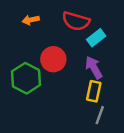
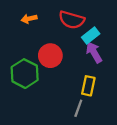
purple arrow: (94, 68) -> (94, 52), moved
gray line: (100, 115) -> (78, 108), moved

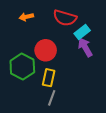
yellow rectangle: (88, 86) -> (49, 78), moved
gray line: (78, 108) -> (52, 98), moved

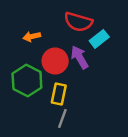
orange arrow: (26, 17) -> (32, 37), moved
purple arrow: (85, 47) -> (80, 57), moved

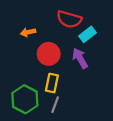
purple arrow: (80, 57) -> (80, 58), moved
green hexagon: (27, 81) -> (25, 99), moved

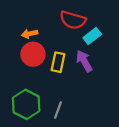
red circle: (49, 54) -> (33, 54), moved
yellow rectangle: (52, 83) -> (58, 62), moved

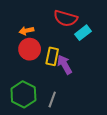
purple arrow: (84, 61) -> (65, 65), moved

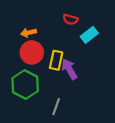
red semicircle: (66, 18) -> (70, 19), size x0.6
green hexagon: (23, 94) -> (25, 85), moved

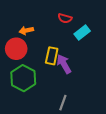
red circle: (32, 53) -> (16, 49), moved
gray line: (56, 107) -> (63, 103), moved

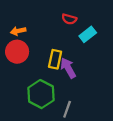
orange arrow: (26, 30) -> (18, 31), moved
green hexagon: (23, 78) -> (41, 94), moved

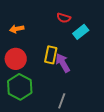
red circle: (17, 52) -> (16, 59), moved
green hexagon: (41, 94) -> (20, 87), moved

